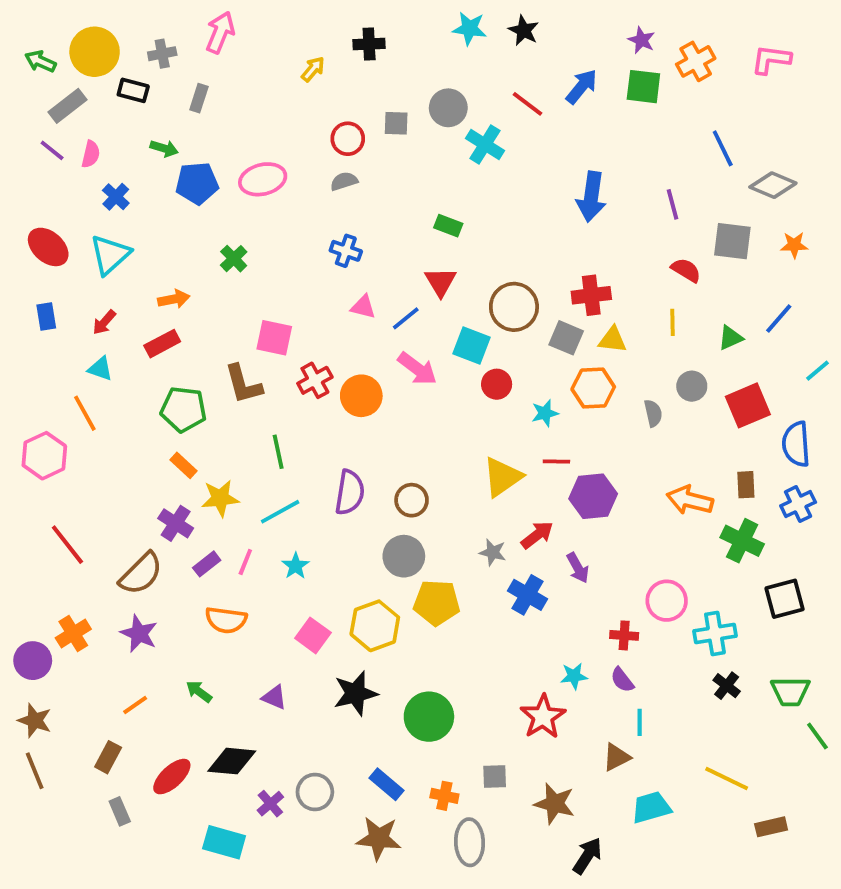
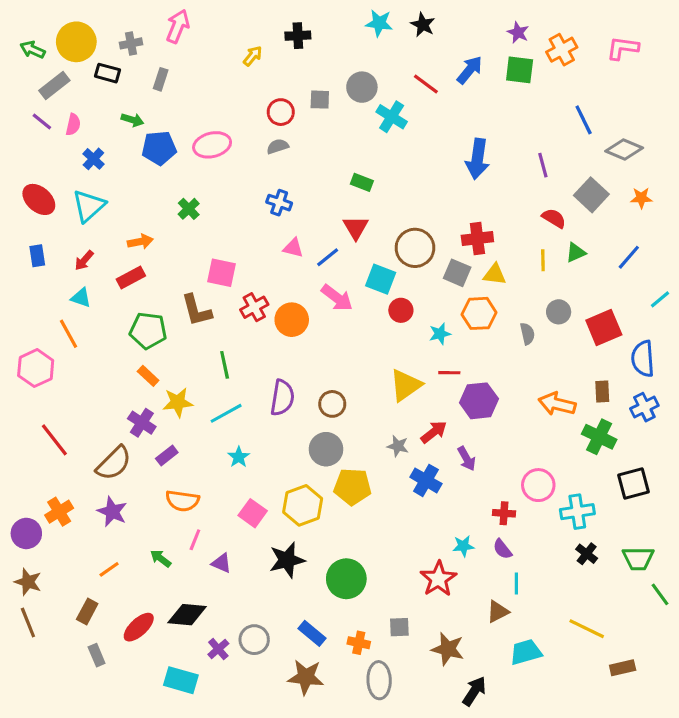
gray square: (732, 241) -> (591, 195), turned 36
green triangle: (730, 338) -> (576, 253), moved
pink line: (245, 562) -> (195, 540), moved

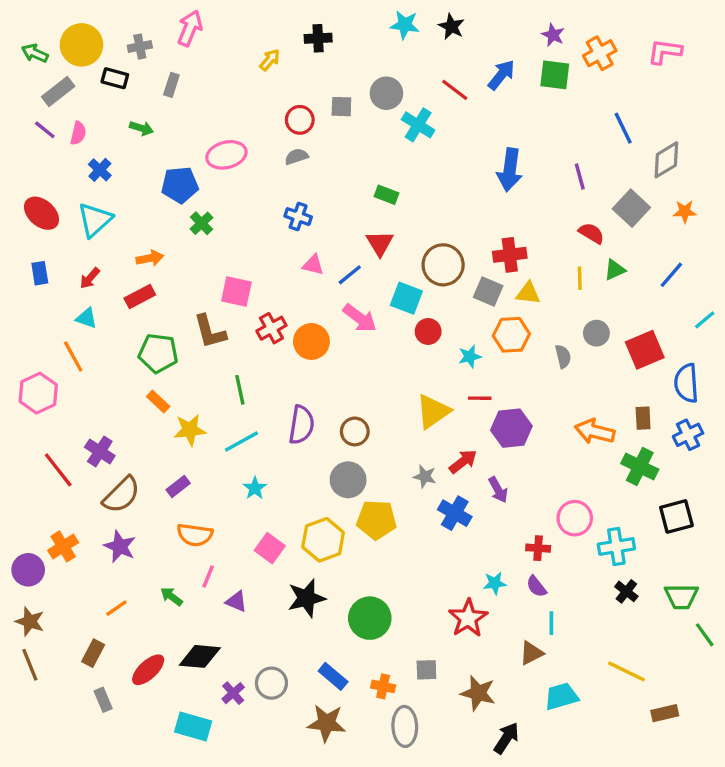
blue pentagon: (159, 148) -> (180, 185), moved
gray diamond: (624, 150) -> (666, 160), turned -54
purple cross: (142, 423) -> (100, 451), moved

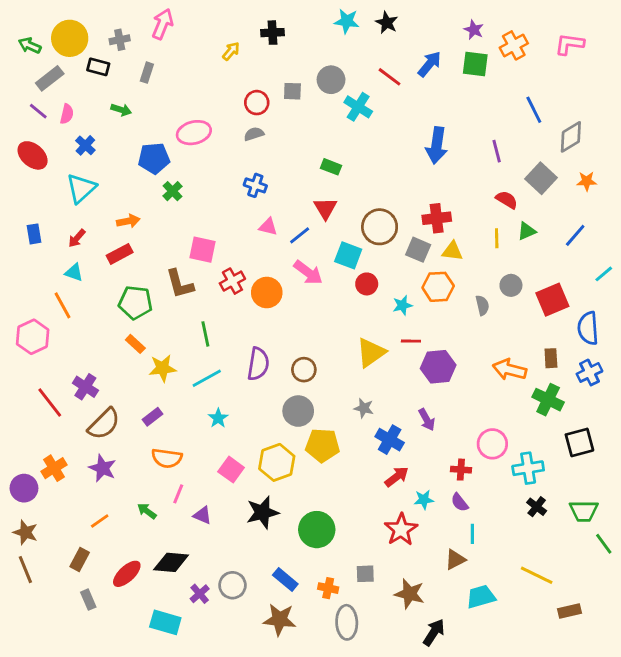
red ellipse: (41, 213) -> (33, 155), moved
red arrow: (463, 461) -> (397, 477), moved

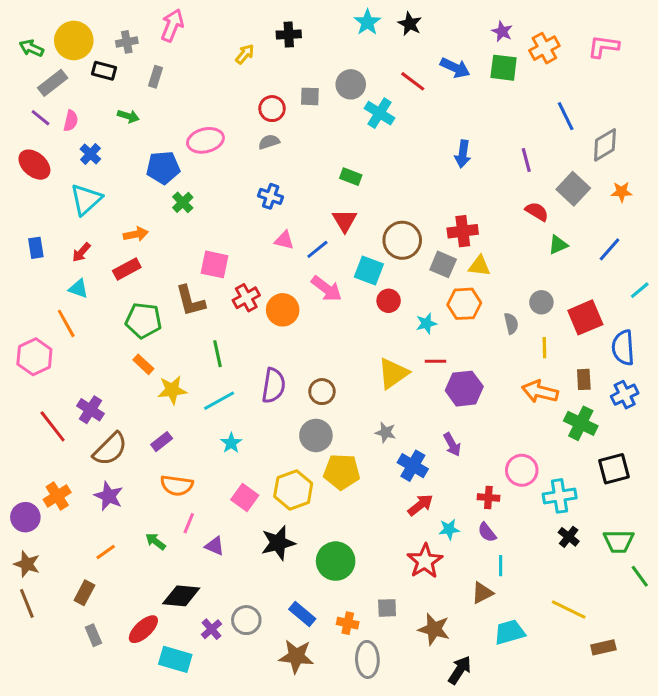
cyan star: (347, 21) -> (367, 22), turned 30
blue arrow: (430, 64) -> (455, 68), turned 76
blue arrow: (437, 145) -> (463, 154), size x0.7
yellow line: (497, 238) -> (544, 348), moved
red ellipse: (127, 574) -> (143, 629), moved

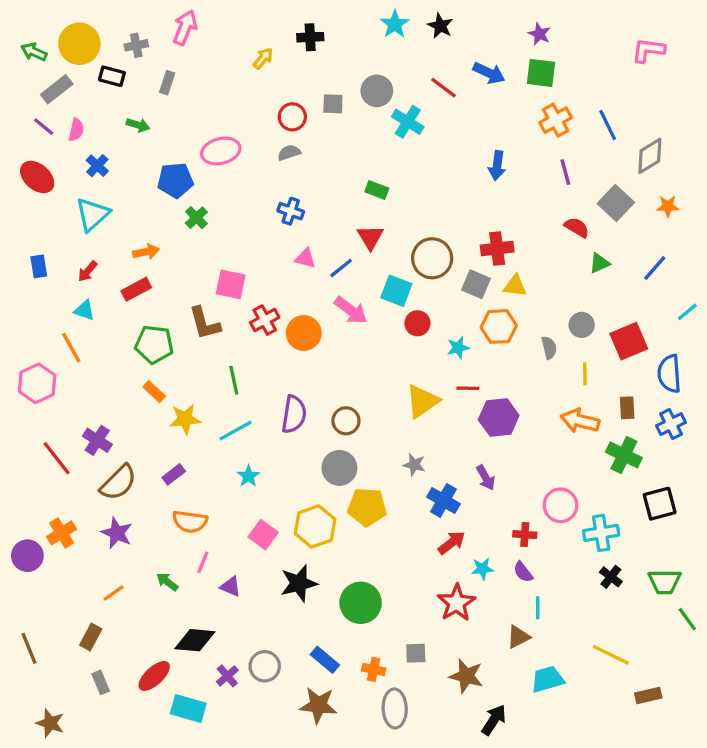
orange cross: (544, 48) -> (556, 120), moved
brown star: (27, 564) -> (50, 723), moved

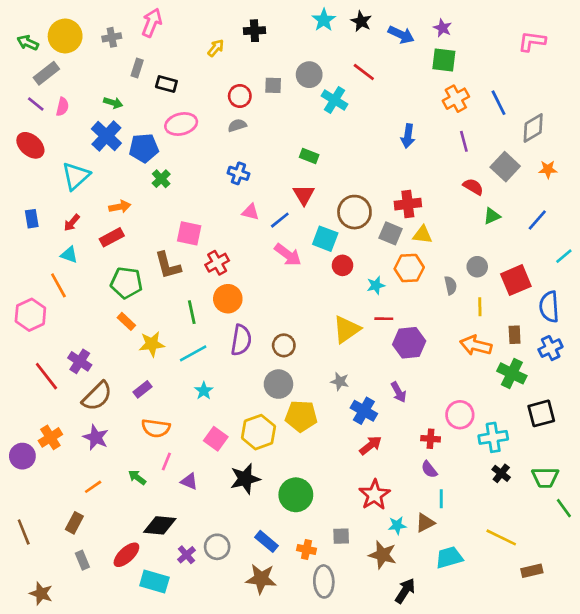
blue arrow: (489, 73) -> (401, 35), moved
black rectangle: (112, 76) -> (166, 84), moved
blue cross: (97, 166) -> (106, 136), moved, size x1.6
orange circle: (304, 333) -> (228, 299), moved
cyan star: (482, 569) -> (397, 525), moved

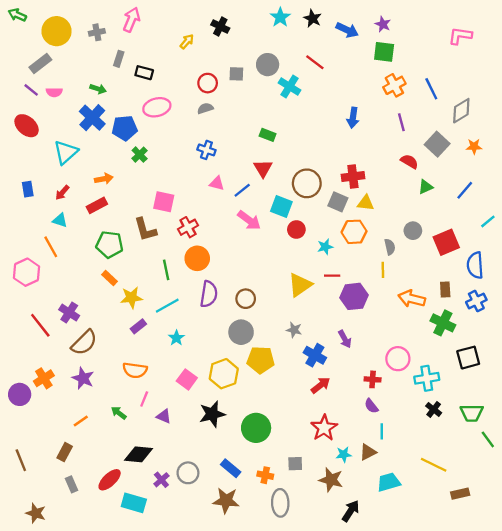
black cross: (254, 31) -> (220, 27), turned 30
green arrow: (28, 43) -> (17, 15), moved
pink semicircle: (62, 107) -> (54, 92), turned 77
yellow line: (480, 307) -> (383, 270), moved
purple rectangle: (142, 389) -> (138, 326), moved

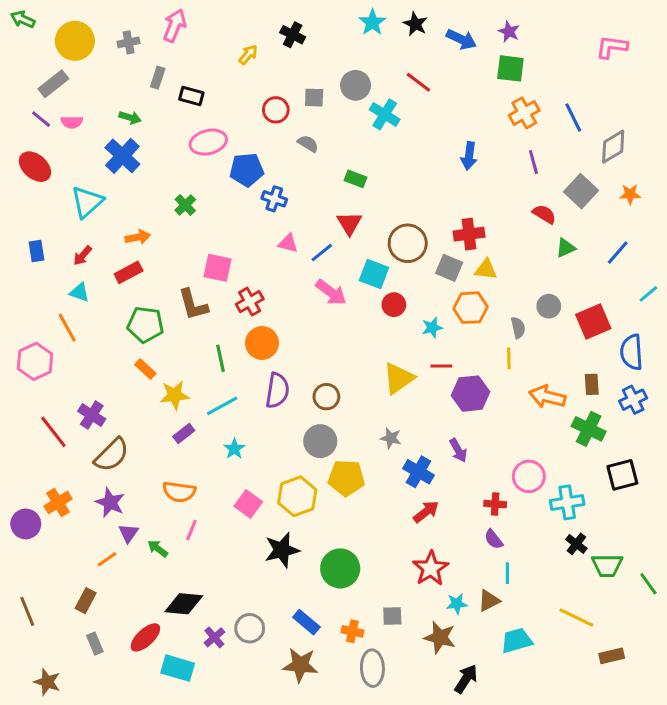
gray semicircle: (205, 108) -> (308, 144), moved, turned 49
blue pentagon: (125, 128) -> (247, 170), moved
green trapezoid: (472, 413) -> (607, 565), moved
purple triangle: (164, 416) -> (129, 533), moved, turned 42

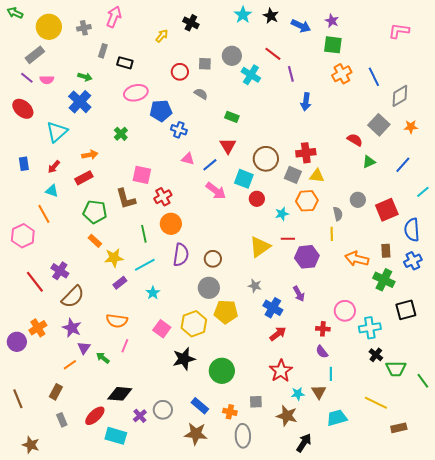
purple line: (533, 162) -> (291, 74), moved
brown triangle: (489, 601) -> (319, 392), turned -35

